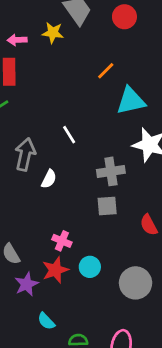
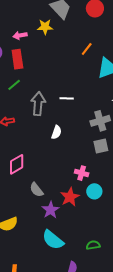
white line: (69, 135) -> (67, 98), turned -48
gray arrow: (25, 154) -> (38, 104), moved
pink cross: (62, 241) -> (82, 173), moved
cyan semicircle: (46, 321) -> (53, 240), moved, size x1.6

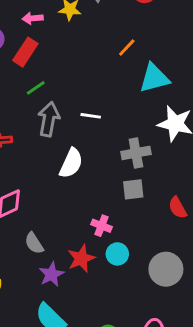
red rectangle: (17, 59) -> (25, 52), turned 36
green line: (14, 85) -> (36, 88), moved
white semicircle: (56, 132) -> (71, 163), size x1.5

